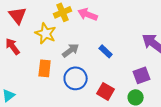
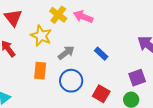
yellow cross: (63, 12) -> (58, 15), turned -30

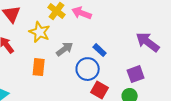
blue circle: (71, 81) -> (88, 69), moved

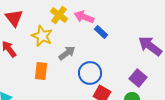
blue rectangle: (100, 50) -> (101, 32), moved
purple square: (136, 74) -> (138, 78), turned -30

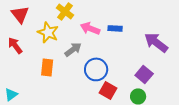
pink arrow: (84, 17) -> (90, 28), moved
blue rectangle: (101, 32) -> (115, 28), moved, turned -40

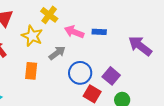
purple square: (144, 74) -> (111, 76), moved

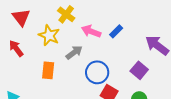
blue rectangle: (99, 32) -> (116, 31), turned -48
purple square: (111, 76) -> (139, 70), moved

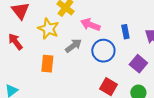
blue rectangle: (116, 31) -> (125, 32), moved, turned -56
blue circle: (97, 72) -> (103, 51), moved

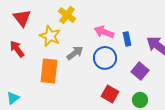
pink arrow: (90, 25) -> (104, 32), moved
orange rectangle: (47, 64) -> (49, 71), size x1.4

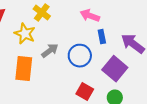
pink arrow: (104, 32) -> (90, 16), moved
purple square: (140, 71) -> (115, 69), size x1.4

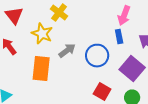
pink arrow: (90, 16) -> (124, 16), moved, turned -90

